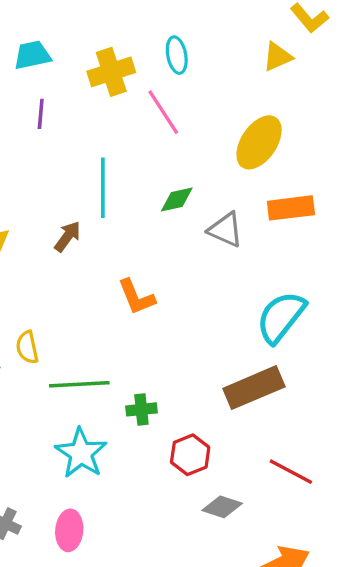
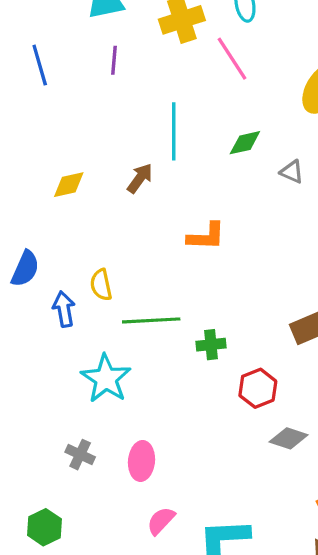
gray triangle: (225, 230) -> (292, 172), size x0.7
orange L-shape: (136, 297) -> (206, 236), turned -66
cyan star: (81, 453) -> (106, 379), moved

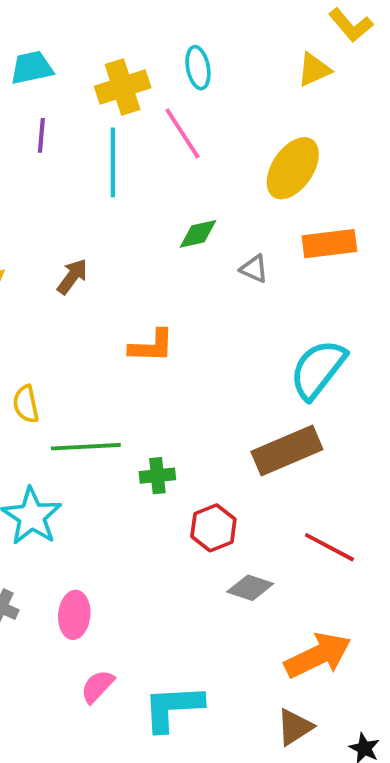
cyan line: (174, 131) -> (113, 162), moved

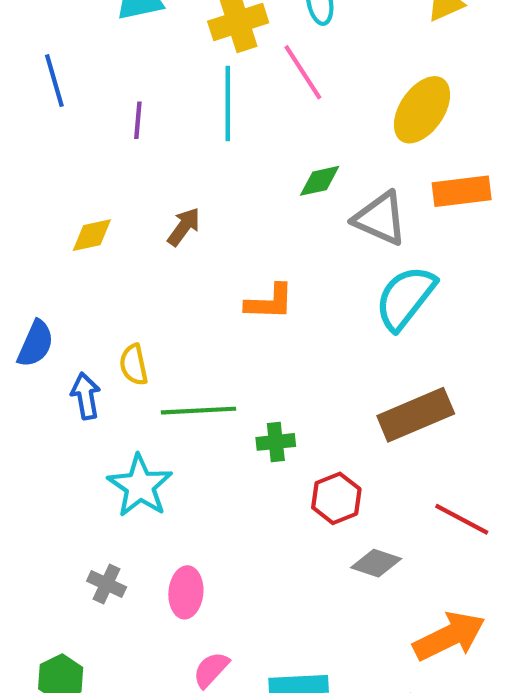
purple line: (41, 135) -> (138, 120), moved
gray triangle: (254, 269) -> (380, 218), size x1.8
cyan semicircle: (318, 369) -> (405, 298), moved

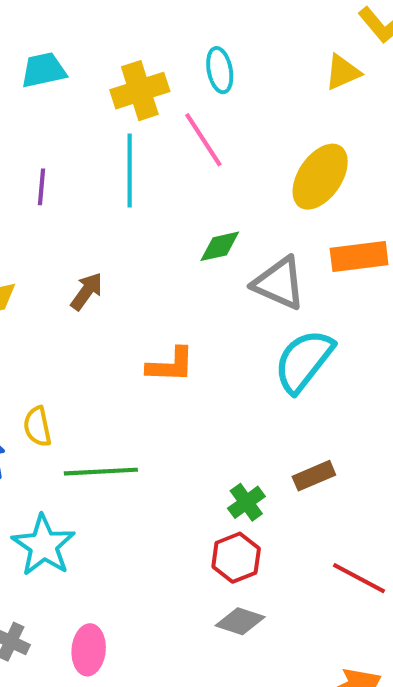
brown rectangle: (416, 415) -> (314, 476), size x0.6
green cross: (276, 442) -> (246, 502), moved, turned -30
gray diamond: (376, 563) -> (240, 621), moved

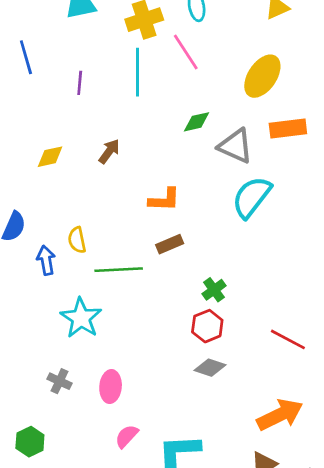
brown rectangle: (314, 476) -> (170, 244), moved

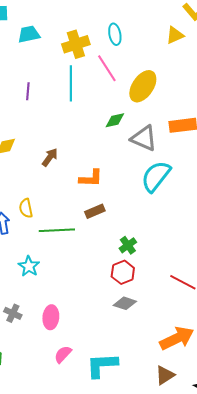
yellow ellipse: (262, 76) -> (143, 86), moved
brown arrow: (109, 151) -> (50, 157), moved
cyan star: (81, 318) -> (29, 266), size x0.7

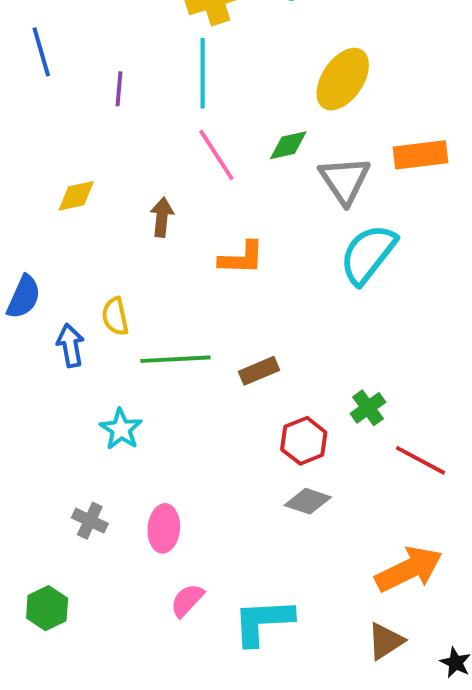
pink line: (107, 68) -> (216, 155), moved
gray triangle: (144, 138) -> (345, 180), turned 32
brown arrow: (50, 157) -> (162, 217), turned -30
brown rectangle: (95, 211) -> (259, 371), moved
green cross: (128, 245) -> (368, 408), moved

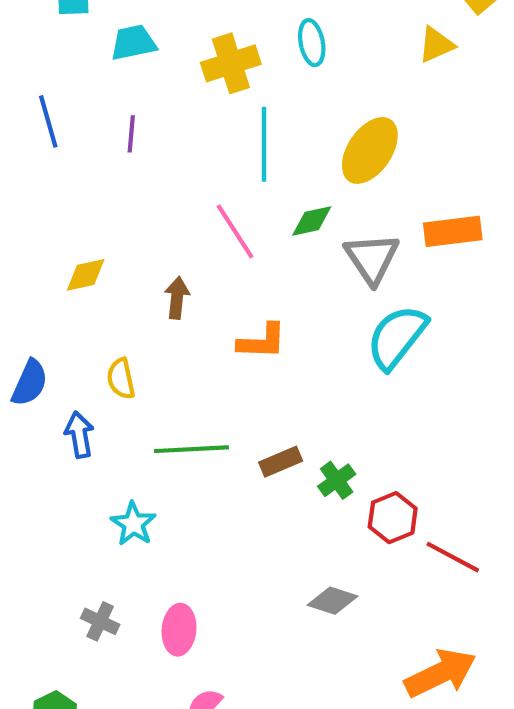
cyan line: (203, 73) -> (264, 144), moved
purple line: (119, 89) -> (131, 134), moved
yellow semicircle: (115, 316) -> (121, 379), moved
green cross: (368, 408) -> (337, 480), moved
red hexagon: (304, 441) -> (393, 518), moved

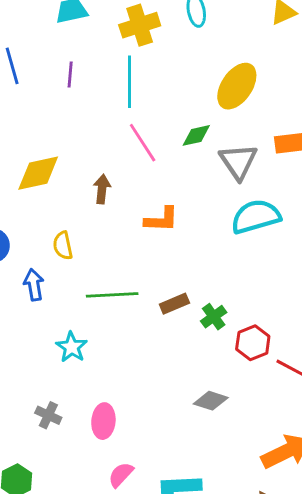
cyan line: (264, 144) -> (130, 82), moved
yellow diamond: (86, 275) -> (38, 173), size x1.5
cyan semicircle: (397, 337) -> (256, 217), turned 36

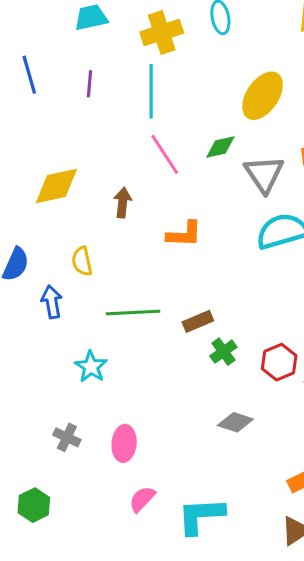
green cross: (214, 317) -> (223, 352), moved

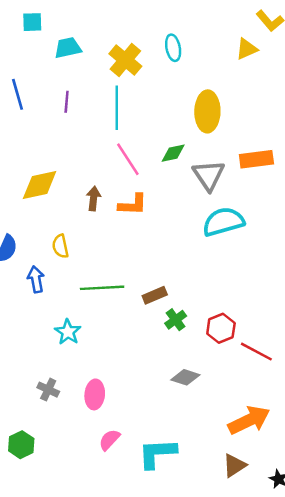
yellow cross: (162, 33) -> (125, 60), turned -32
yellow ellipse: (263, 96) -> (207, 111), turned -33
orange L-shape: (184, 234) -> (133, 205), moved

